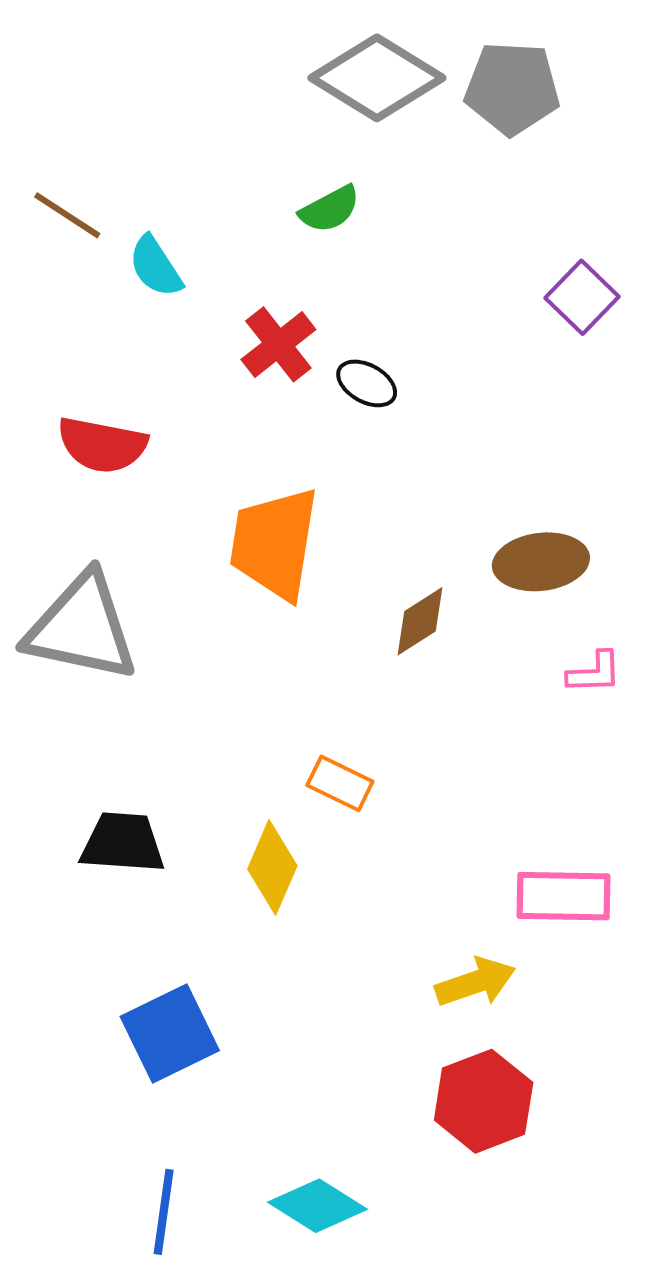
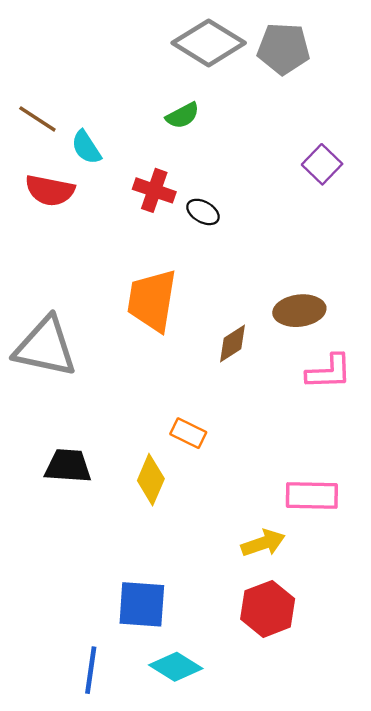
red cross: (278, 344) -> (154, 190), turned -33
red semicircle: (102, 445) -> (50, 190), moved
pink L-shape: (594, 673) -> (329, 372), size x1.5
blue square: (170, 1033) -> (142, 604), moved, turned 30

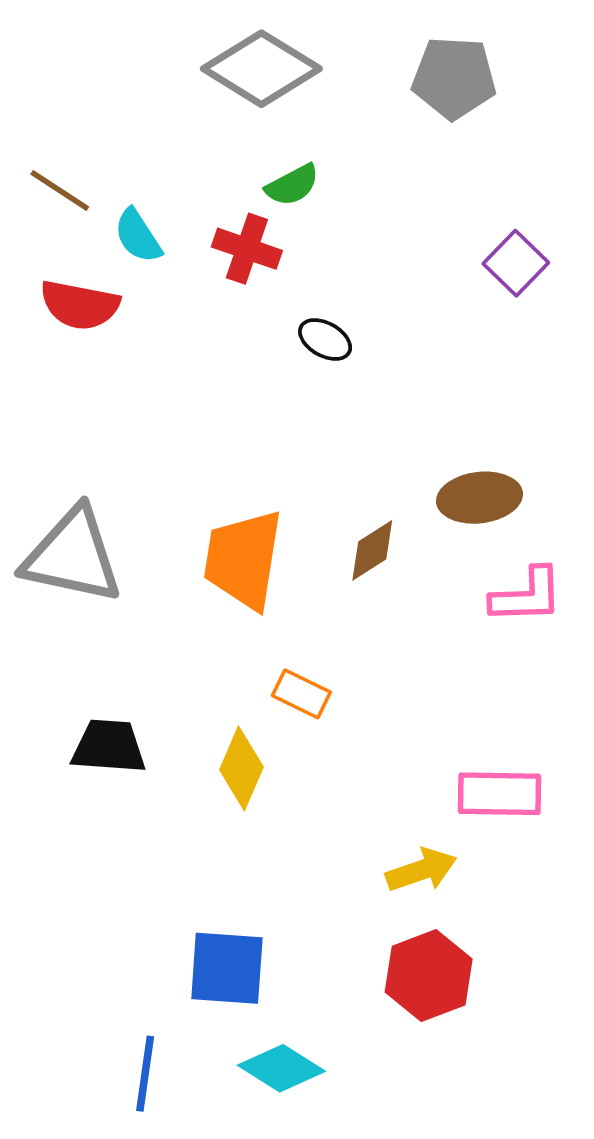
gray diamond: (209, 43) -> (261, 69), moved
red cross: (154, 190) -> (247, 249), moved
orange trapezoid: (152, 300) -> (243, 559), moved

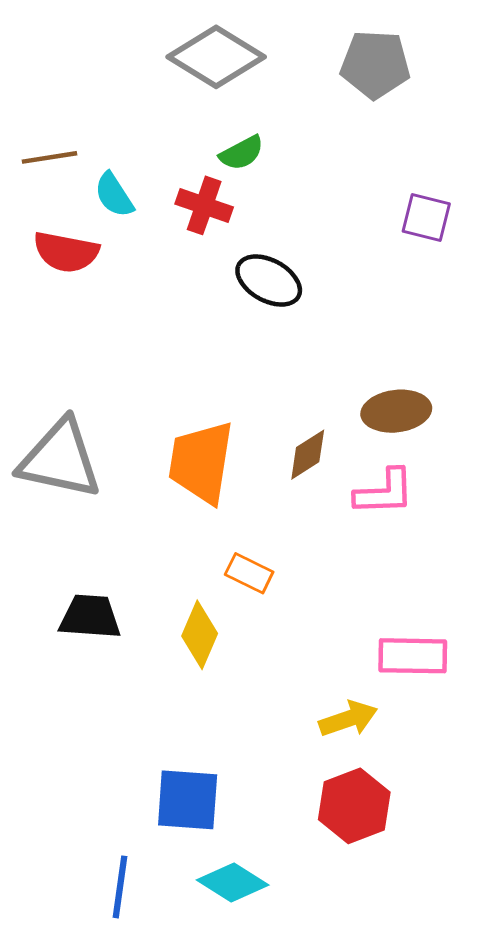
brown line: (60, 190) -> (50, 157), turned -42
purple square: (516, 263) -> (426, 217), turned -30
black ellipse: (325, 339) -> (269, 281), size x1.5
pink L-shape: (527, 596) -> (384, 492), moved

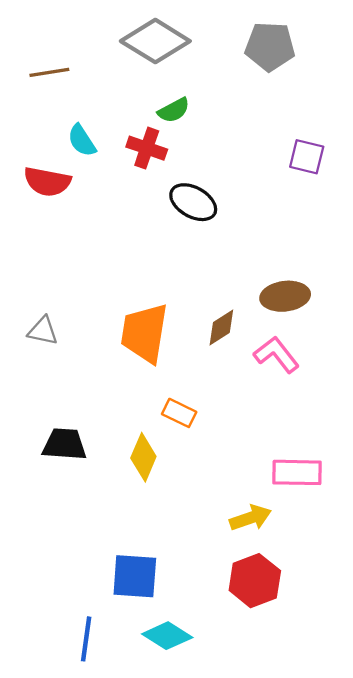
brown line: (50, 157) -> (49, 72), moved
gray triangle: (60, 459) -> (43, 331), size x0.5
pink L-shape: (384, 492) -> (276, 355), turned -126

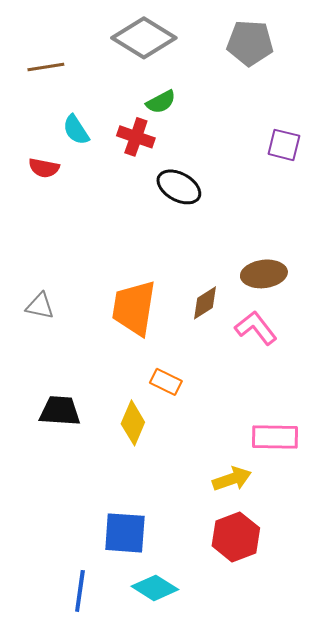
red semicircle: (47, 182) -> (44, 168), size x0.7

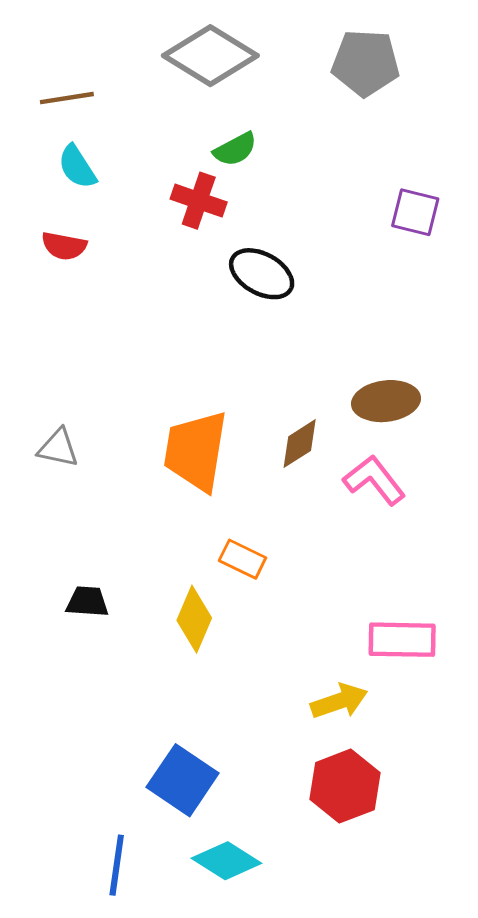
cyan semicircle: (76, 130) -> (77, 167), moved
black trapezoid: (60, 411) -> (87, 602), size x0.7
blue square: (125, 533) -> (183, 780), turned 30

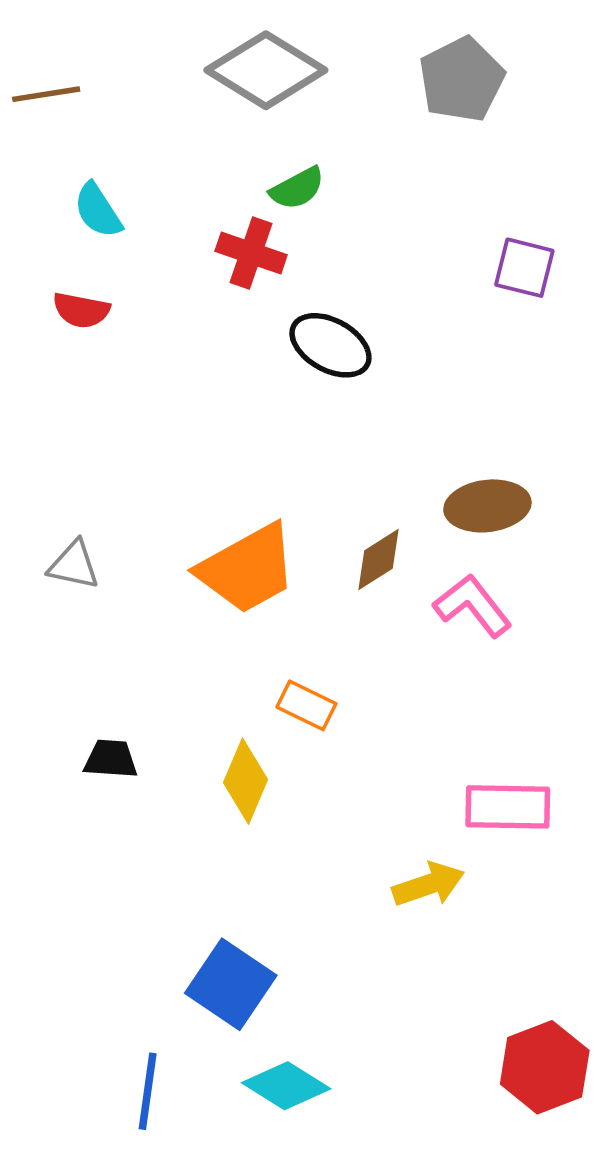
gray pentagon: (366, 63) -> (462, 79), turned -30
brown line: (67, 98) -> (46, 94), moved
orange trapezoid: (196, 451) -> (247, 569), turned -128
red hexagon: (345, 786) -> (545, 1067), moved

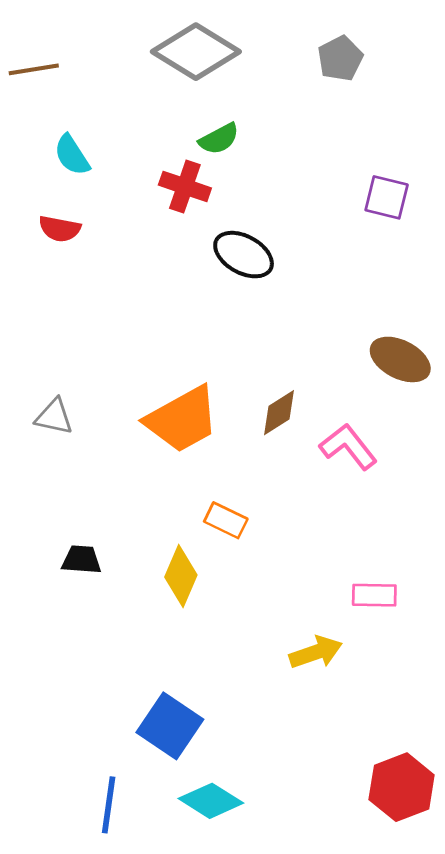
gray pentagon: (462, 79) -> (340, 58), size x0.7
brown ellipse: (487, 506) -> (400, 359), moved, turned 34
pink rectangle: (508, 807) -> (374, 595), size x0.7

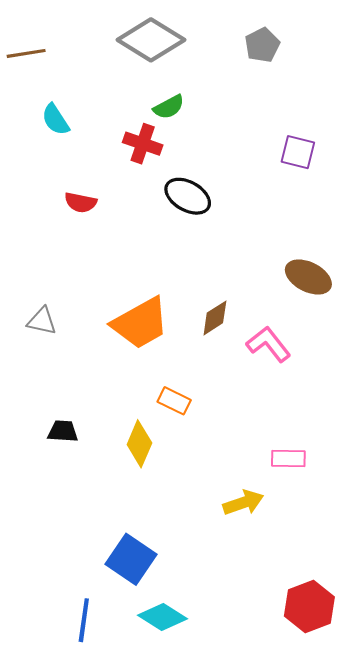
red semicircle: (60, 229) -> (81, 202), moved

